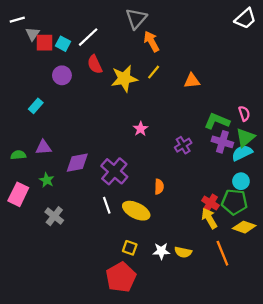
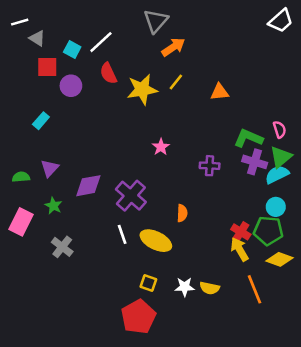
gray triangle: (32, 34) -> (37, 38), turned -32
orange arrow: (151, 41) -> (173, 47), turned 85
red square: (44, 43) -> (47, 67), moved
purple cross: (183, 145) -> (210, 166), turned 35
purple triangle: (43, 147) -> (50, 168), turned -42

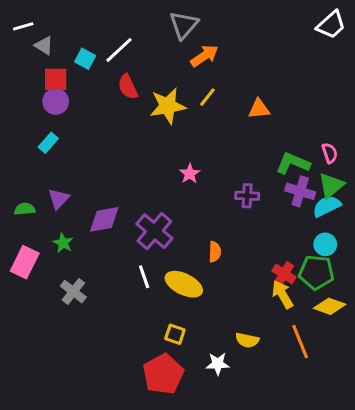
purple circle: (71, 86) -> (56, 101), moved
white star: (185, 287) -> (218, 364), moved

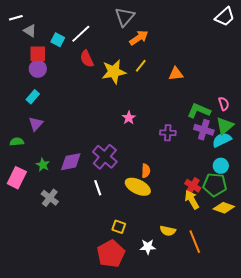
purple triangle: (59, 199) -> (36, 124), moved
purple diamond: (104, 219) -> (71, 162), moved
yellow ellipse: (184, 284) -> (138, 187), moved
orange line: (300, 342) -> (195, 242), moved

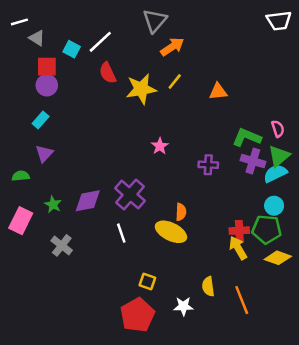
white trapezoid: (225, 17) -> (279, 21), turned 35
red cross: (193, 186) -> (239, 231), turned -35
yellow semicircle: (168, 231) -> (208, 286), turned 70

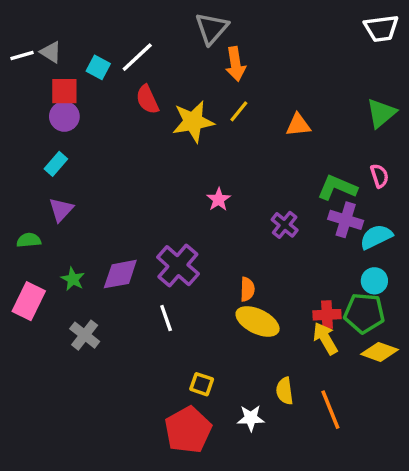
white line: (19, 22) -> (22, 55), moved
orange arrow: (172, 47) -> (235, 64), turned 115
green triangle: (279, 156) -> (381, 113), moved
purple cross: (208, 165) -> (285, 225), turned 36
yellow ellipse: (171, 232) -> (258, 321), moved

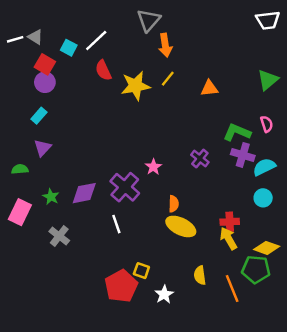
red square: (64, 91) -> (45, 64), turned 30
pink star: (219, 199) -> (153, 167), moved
green pentagon: (364, 313) -> (256, 269), moved
white star: (251, 418) -> (164, 294), moved, turned -30
red pentagon: (188, 430) -> (121, 286), moved

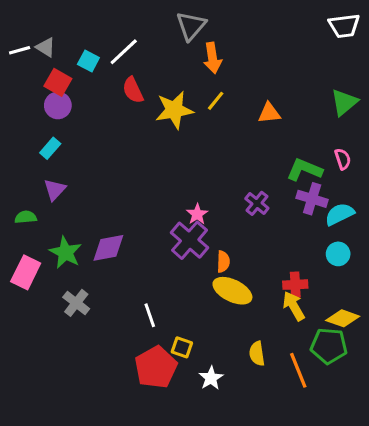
purple cross: (125, 187) -> (190, 240), moved
green star: (51, 197) -> (65, 252), size x1.5
white line: (116, 224) -> (150, 315), moved

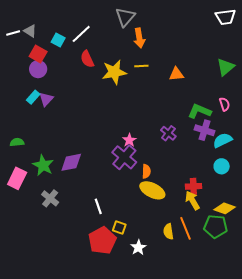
yellow line: (216, 101) -> (141, 66), turned 48
purple triangle: (55, 190) -> (46, 99), moved
orange line: (298, 370) -> (185, 228), moved

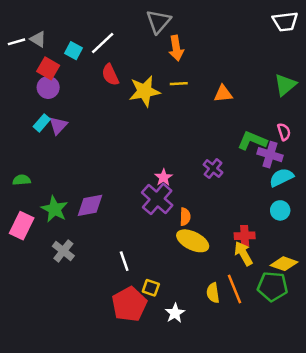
purple cross: (204, 130) -> (270, 155), moved

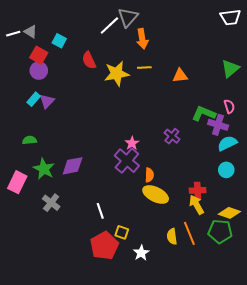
white line: (103, 43) -> (109, 25), moved
green semicircle: (22, 180) -> (30, 140), moved

